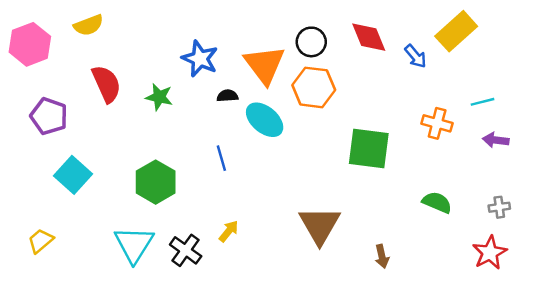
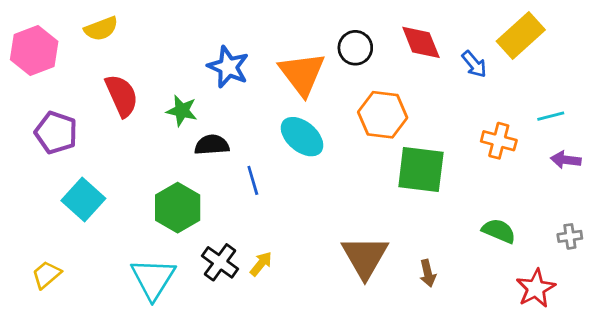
orange hexagon: (314, 87) -> (383, 115), moved
black semicircle: (227, 96) -> (212, 145), moved, size x1.4
black cross: (186, 250) -> (220, 262), moved
red star: (490, 253) -> (536, 288), moved
brown arrow: (382, 256) -> (428, 273), moved

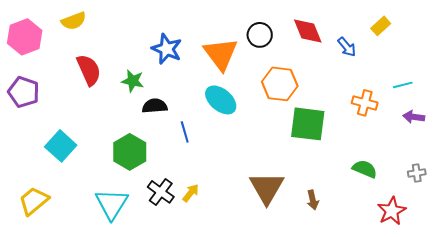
yellow rectangle: (521, 35) -> (381, 26), size x0.6
purple pentagon: (56, 133) -> (24, 92), moved
yellow trapezoid: (46, 275) -> (34, 201), size x1.4

